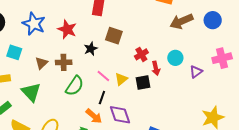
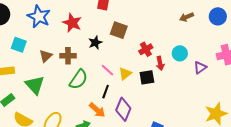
brown arrow: (181, 21) -> (187, 17), size x0.6
purple diamond: (120, 115) -> (123, 109), turned 40

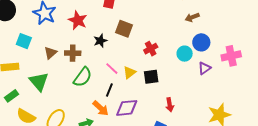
blue circle: (218, 16) -> (201, 42), moved
red arrow: (160, 63) -> (170, 105), moved
purple diamond: (123, 109) -> (127, 108), turned 60

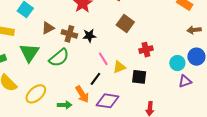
black star: (100, 41) -> (89, 36), moved
purple triangle: (204, 68) -> (185, 81), moved
green semicircle: (83, 77) -> (59, 58), moved

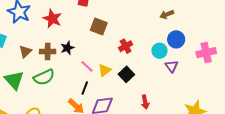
green semicircle: (59, 58) -> (44, 77), turned 30
black square: (139, 77) -> (126, 74), turned -35
purple triangle: (185, 81) -> (172, 66), turned -32

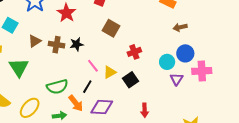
pink cross: (206, 53) -> (202, 71), moved
green semicircle: (44, 77) -> (57, 87), moved

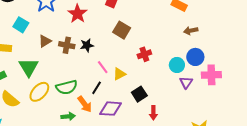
black square: (131, 80) -> (139, 94), moved
yellow ellipse: (30, 108) -> (39, 92), moved

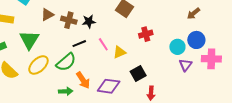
brown arrow: (191, 31) -> (193, 13), turned -32
green semicircle: (67, 87) -> (66, 62), turned -30
black line: (97, 88) -> (79, 44), moved, turned 32

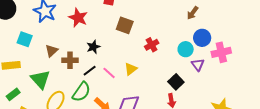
brown cross: (69, 20) -> (70, 60), moved
pink line: (103, 44) -> (109, 73), moved
black square: (138, 74) -> (176, 82), moved

